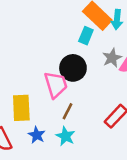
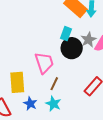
cyan rectangle: (86, 36) -> (66, 34), moved
black circle: (73, 68) -> (72, 48), moved

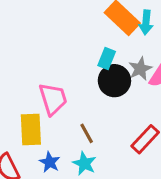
pink trapezoid: (44, 63) -> (53, 99), moved
brown line: (54, 84) -> (87, 133), turned -56

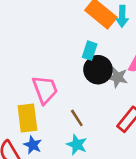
gray star: (140, 69) -> (118, 77), moved, turned -30
blue star: (50, 162) -> (33, 145), moved

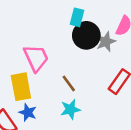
gray star: (118, 77) -> (106, 42), turned -30
cyan star: (77, 145) -> (70, 109), turned -30

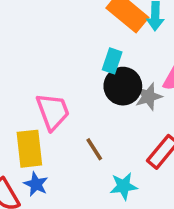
cyan star: (70, 109) -> (124, 186), moved

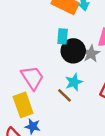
cyan star: (124, 186) -> (74, 82), moved

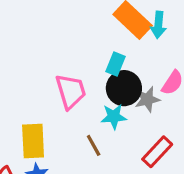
pink trapezoid: (32, 78) -> (71, 91), moved
cyan star: (74, 82) -> (114, 117), moved

